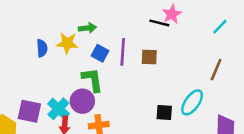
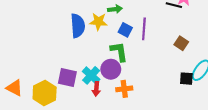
blue semicircle: (42, 48) -> (78, 26), size x1.6
brown square: (149, 57) -> (181, 43), moved, turned 32
black square: (164, 112) -> (186, 79), moved

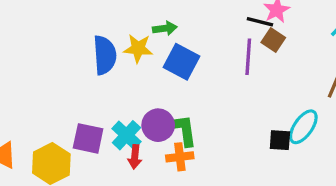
purple line: (144, 29) -> (248, 57), moved
blue square: (125, 30) -> (181, 62), size x1.5
brown square: (181, 43) -> (273, 40), moved
green L-shape: (119, 52) -> (183, 130), moved

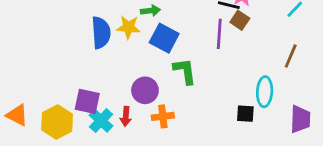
cyan ellipse: (303, 127) -> (265, 92), turned -32
green L-shape: (183, 130) -> (185, 71), moved
cyan cross: (126, 135) -> (101, 121), moved
black square: (280, 140) -> (245, 114), moved

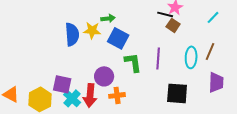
purple line: (219, 34) -> (158, 58), moved
cyan ellipse: (265, 92) -> (191, 57), moved
black square: (245, 114) -> (177, 93), size x1.6
red arrow: (126, 116) -> (90, 95), size x1.6
purple trapezoid: (300, 119) -> (216, 82), moved

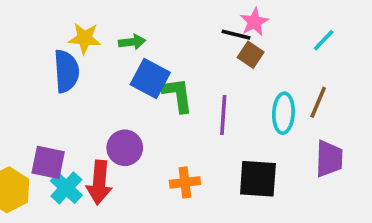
yellow star: (92, 30) -> (85, 38), moved
green L-shape: (133, 62) -> (178, 95), moved
orange cross: (117, 95) -> (185, 182), moved

